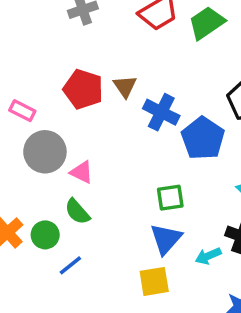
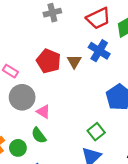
blue cross: (161, 112) -> (99, 51), moved
green square: (170, 198) -> (96, 132), turned -35

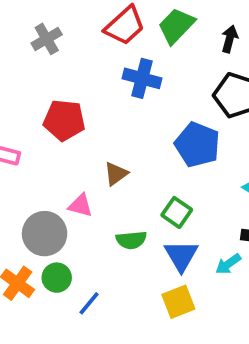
brown triangle: (74, 62) -> (116, 174), moved, turned 40
gray circle: (22, 97) -> (45, 234), moved
green semicircle: (39, 135) -> (131, 240), moved, turned -42

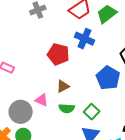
red pentagon: (64, 120) -> (58, 54), moved
green semicircle: (131, 240) -> (67, 108), moved

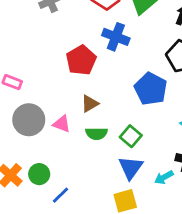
red pentagon: (58, 54) -> (81, 60), turned 30
gray circle: (21, 112) -> (29, 120), moved

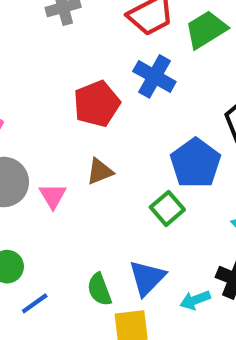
pink triangle: (62, 124) -> (53, 196), turned 30
green semicircle: (96, 133) -> (99, 289), moved, turned 60
green square: (131, 136) -> (167, 208), moved

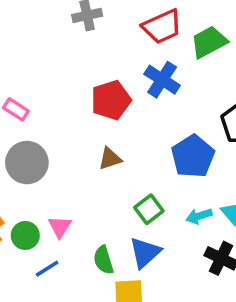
pink triangle: (53, 196) -> (60, 227), moved
green square: (167, 208) -> (149, 209), moved
cyan arrow: (195, 300) -> (199, 216), moved

